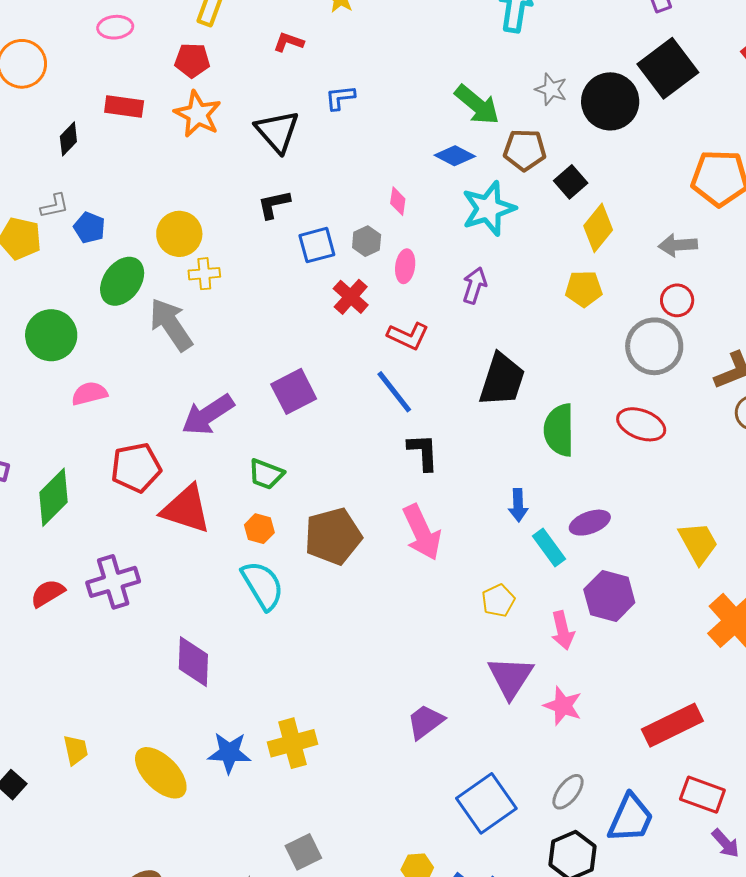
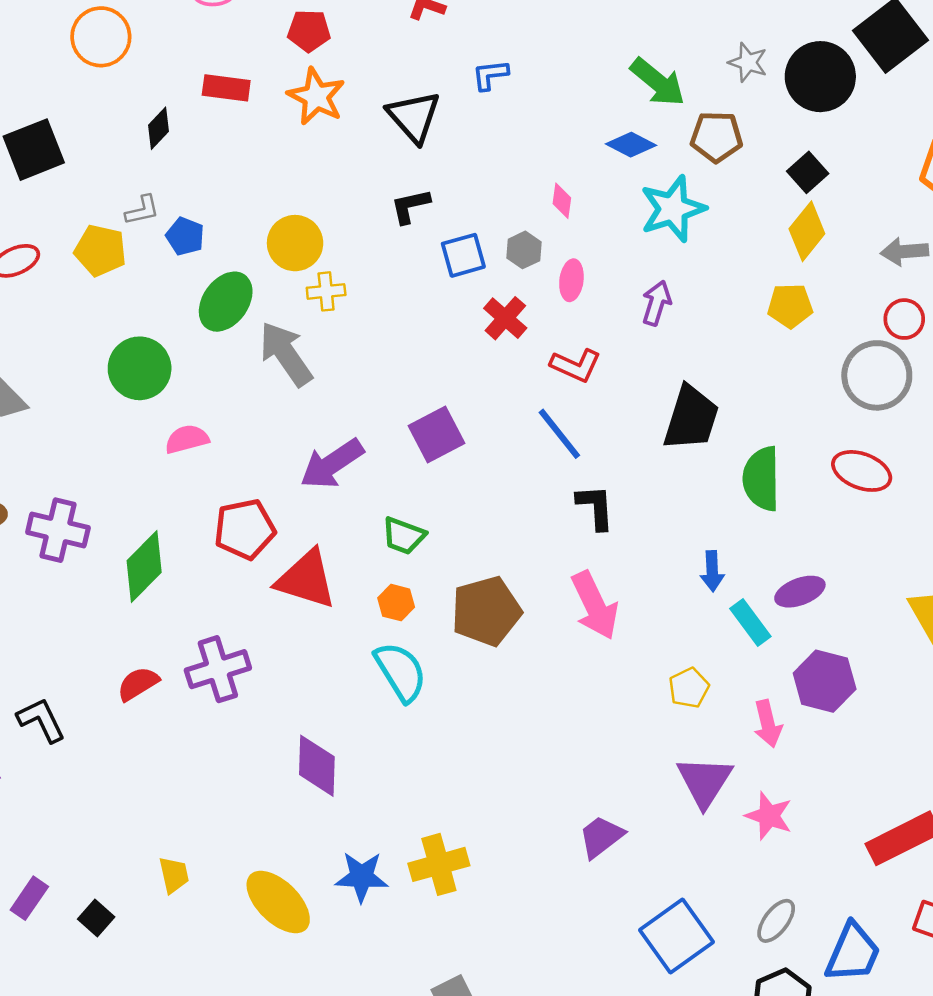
black square: (571, 182) -> (808, 172), moved

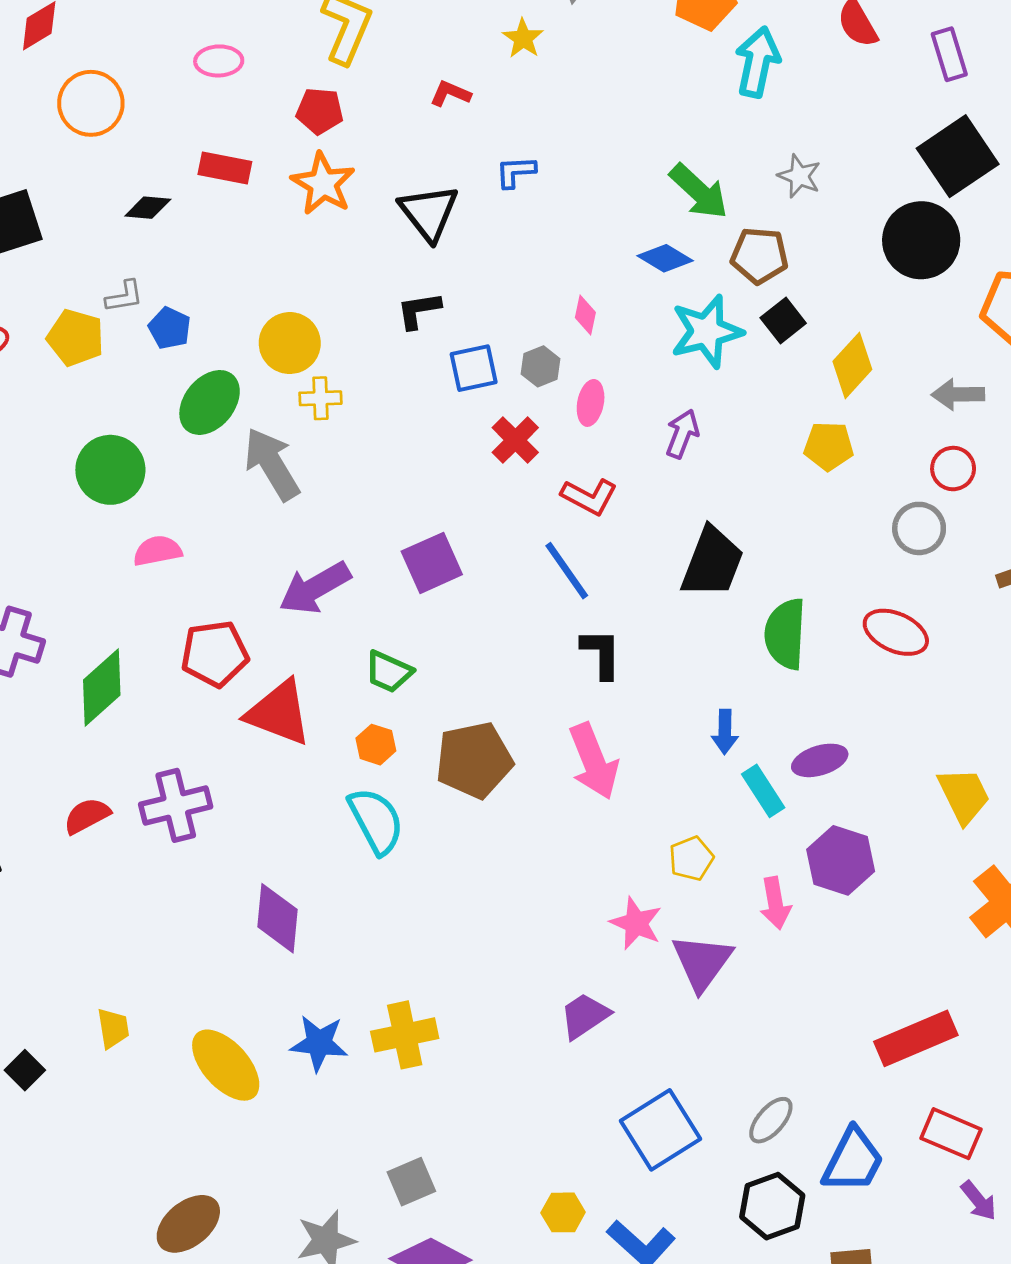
black circle: (820, 77) -> (921, 240), moved
black diamond: (159, 128) -> (148, 208), turned 48
black square: (808, 172) -> (783, 320), moved
gray circle: (877, 375) -> (919, 528), size x0.7
pink star: (769, 816) -> (636, 923), moved

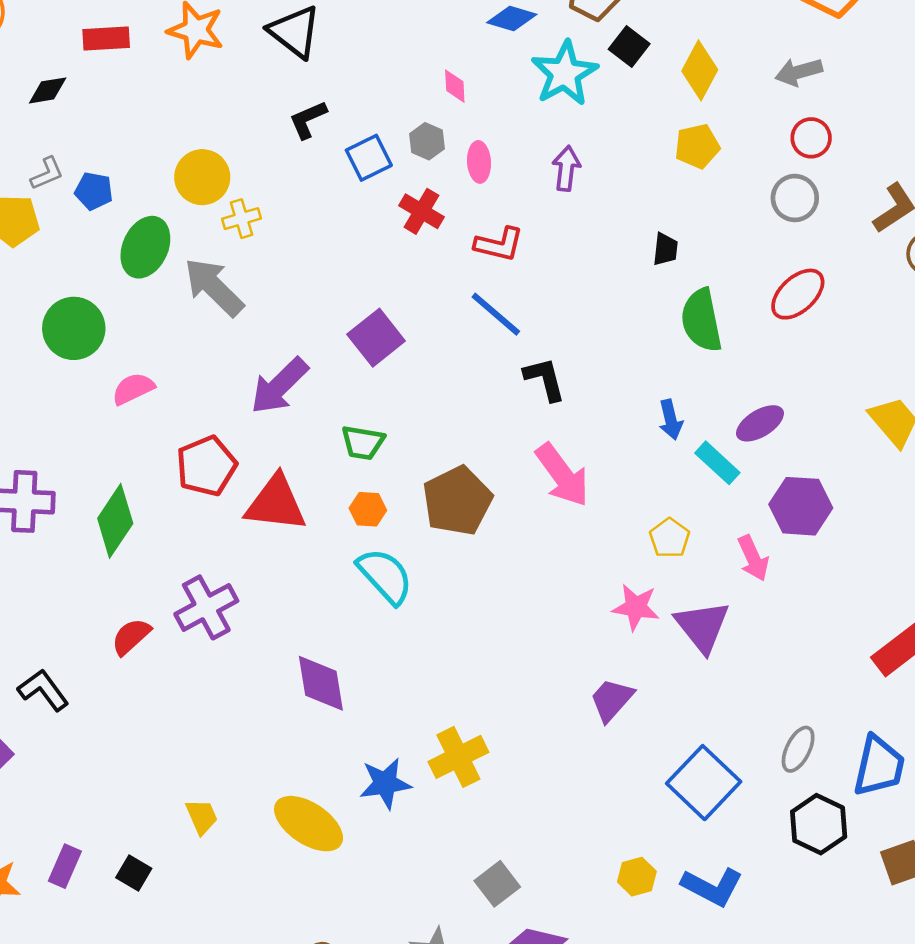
black trapezoid: (712, 562) -> (665, 249), moved, size x0.5
red ellipse: (896, 632) -> (798, 294), turned -52

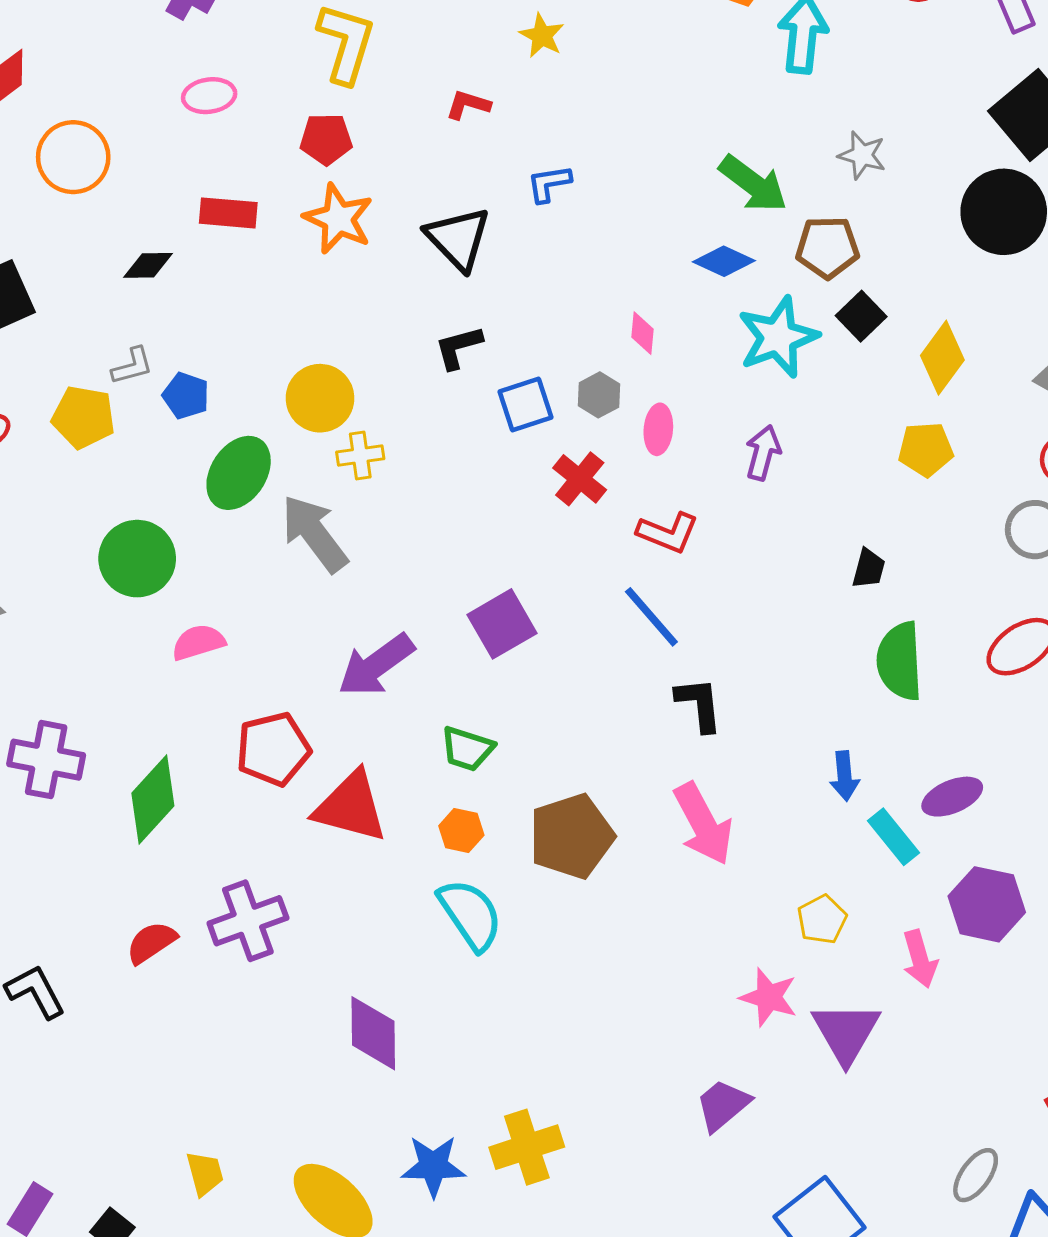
gray ellipse: (798, 749) -> (976, 1175), moved

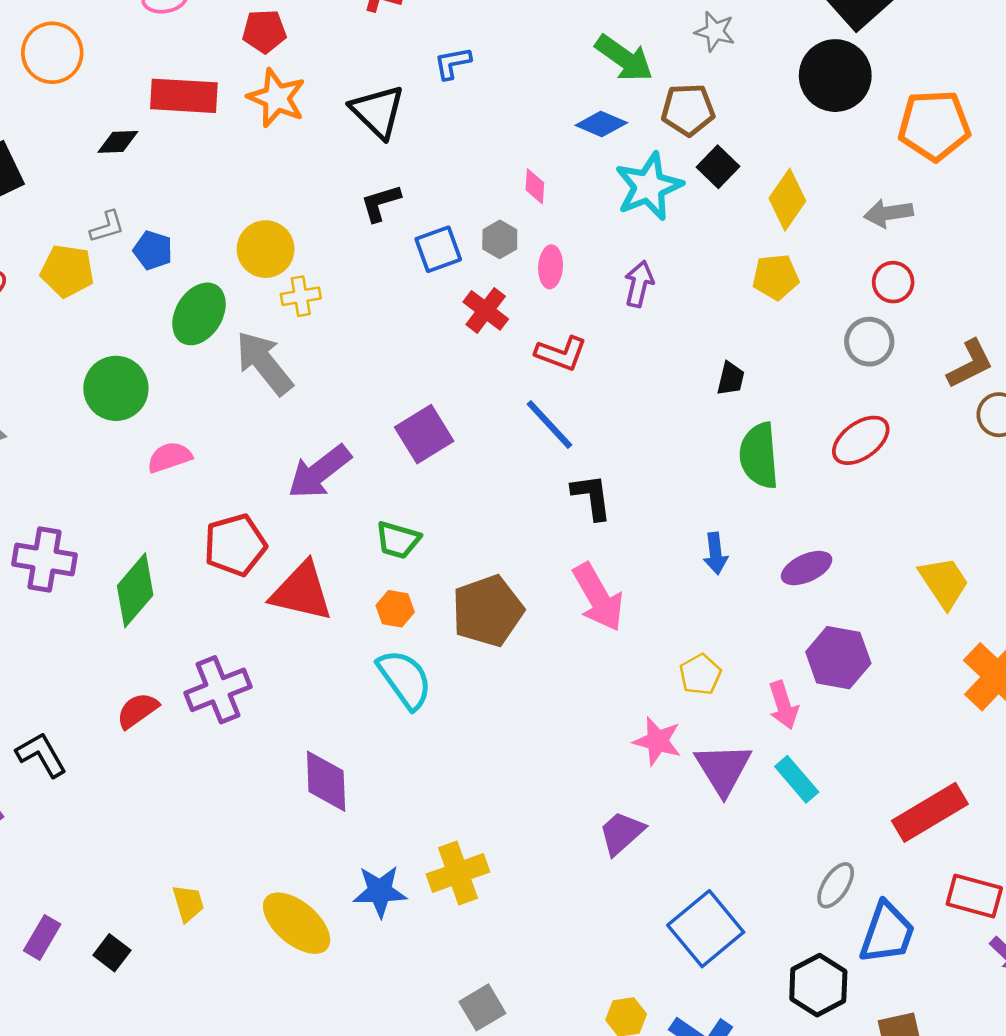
red rectangle: (228, 213) -> (184, 96), size x1.4
cyan rectangle: (893, 837) -> (797, 779), moved

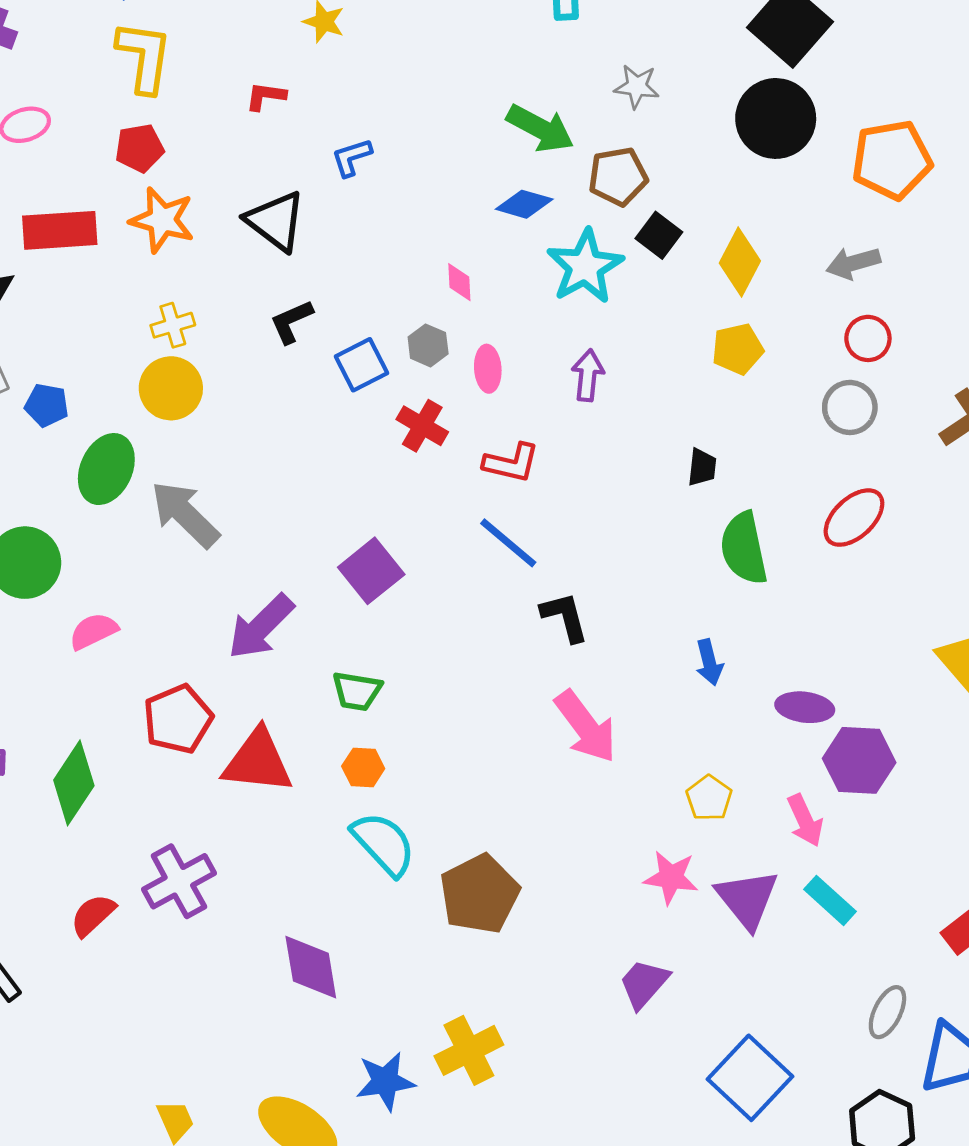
yellow cross: (301, 296) -> (173, 325), moved
purple ellipse: (807, 568) -> (805, 707), moved, turned 39
brown pentagon: (488, 611) -> (480, 894), moved

